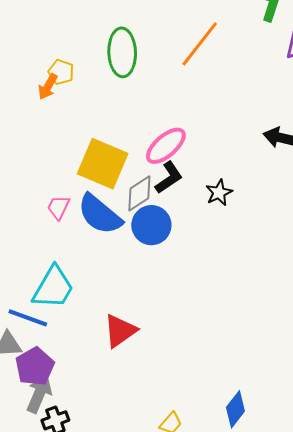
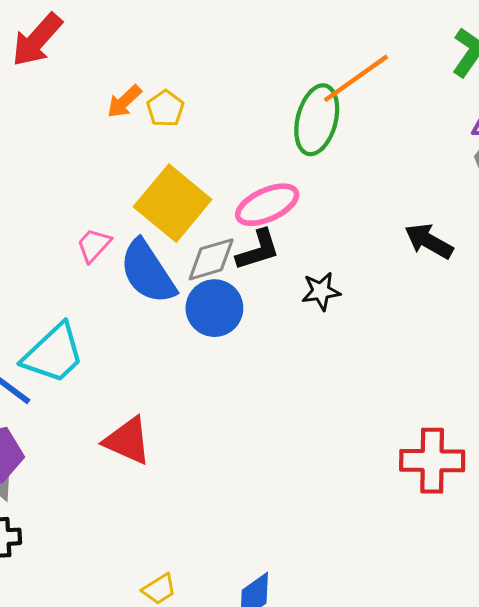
green ellipse: (122, 52) -> (317, 120), moved
yellow pentagon: (61, 72) -> (165, 108), moved
orange arrow: (48, 87) -> (124, 101), moved
red triangle: (120, 331) -> (128, 441), turned 42

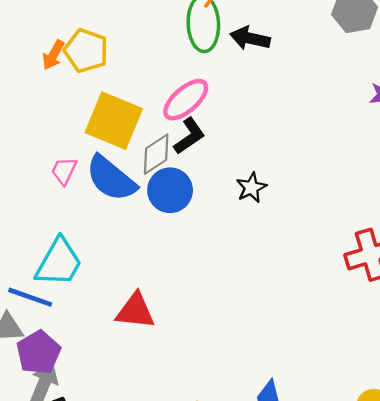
yellow pentagon: (165, 108) -> (86, 51), size x1.5
black arrow: (429, 241) -> (250, 38), moved
black star: (321, 291) -> (251, 188), moved

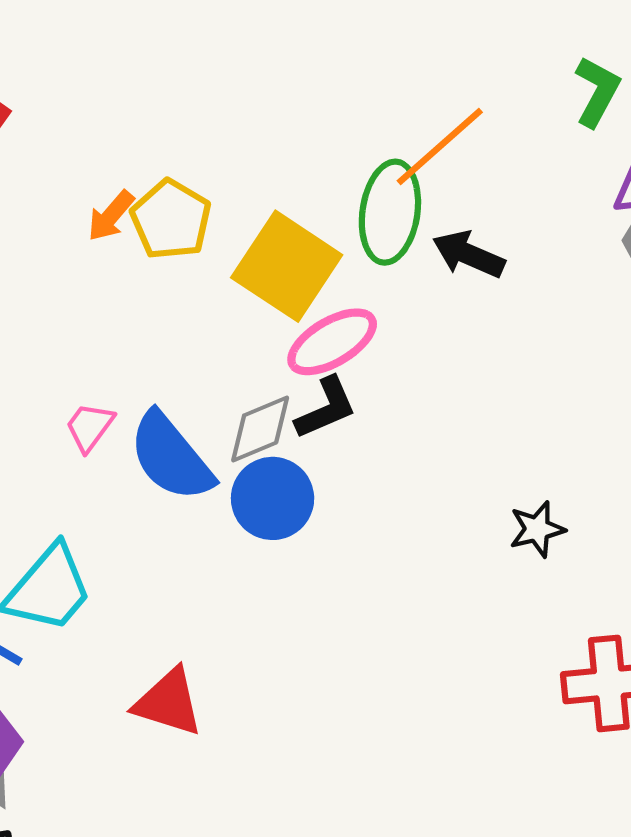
yellow square: (114, 121) -> (287, 266), moved
black star: (251, 188) -> (537, 529), moved

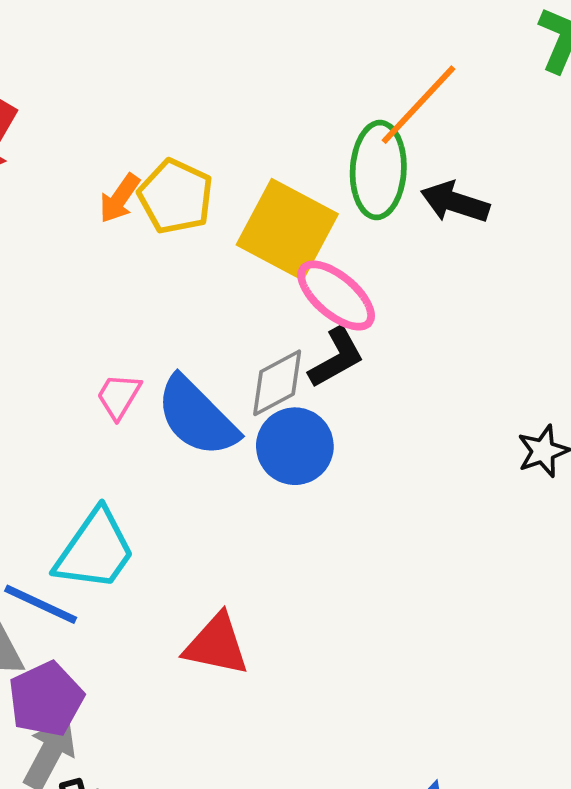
pink ellipse: (332, 342) -> (336, 296), turned 76

